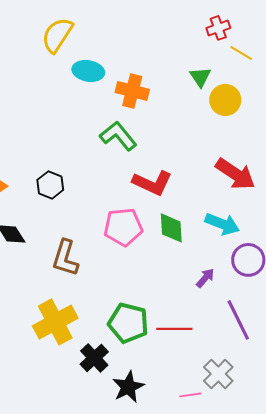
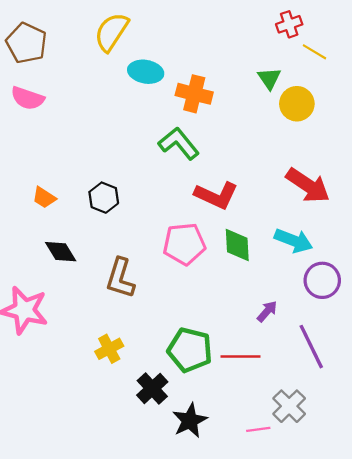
purple arrow: (205, 278) -> (267, 311), moved
yellow cross: (55, 322) -> (109, 349), size x0.6

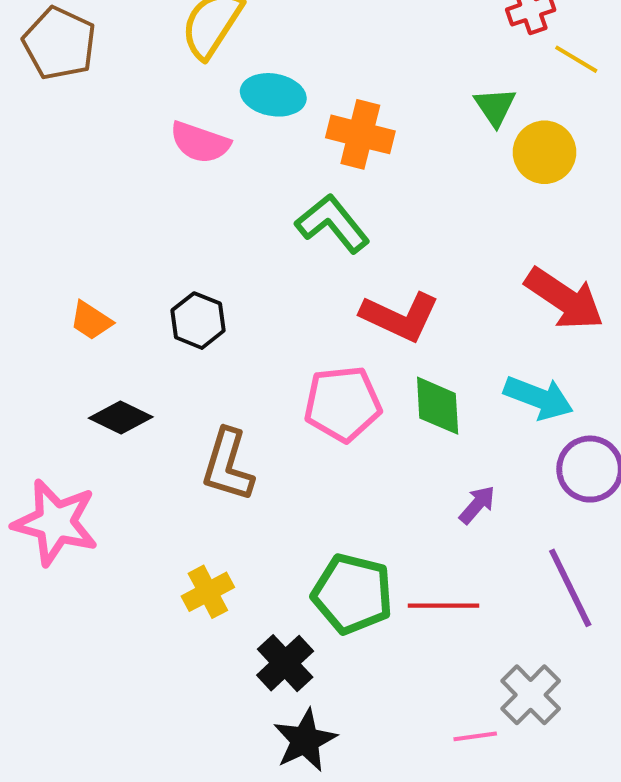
pink semicircle: (28, 98) -> (200, 142), moved
black diamond: (61, 252) -> (121, 418), turned -32
purple arrow: (267, 311) -> (477, 505), moved
black star: (190, 421) -> (305, 740), moved

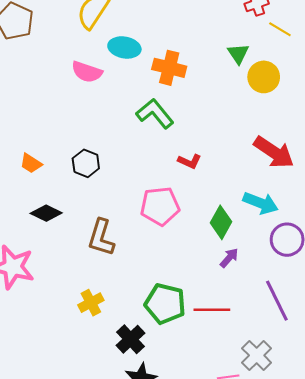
red L-shape: (400, 317) -> (189, 161), size x0.6
green diamond: (438, 406) -> (221, 222), moved, turned 32

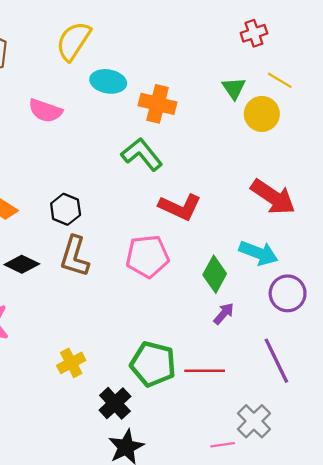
yellow line: (280, 29) -> (280, 80), moved
pink semicircle: (87, 72) -> (45, 111), moved
red L-shape: (189, 161) -> (180, 207), size x1.6
brown L-shape: (101, 238) -> (75, 256), moved

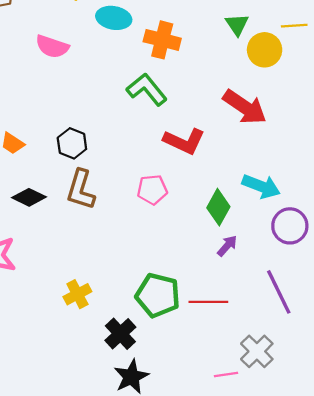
yellow line: (280, 80) -> (294, 26), moved, turned -35
red arrow: (273, 197) -> (245, 107), moved
pink pentagon: (147, 256) -> (152, 190), size x0.7

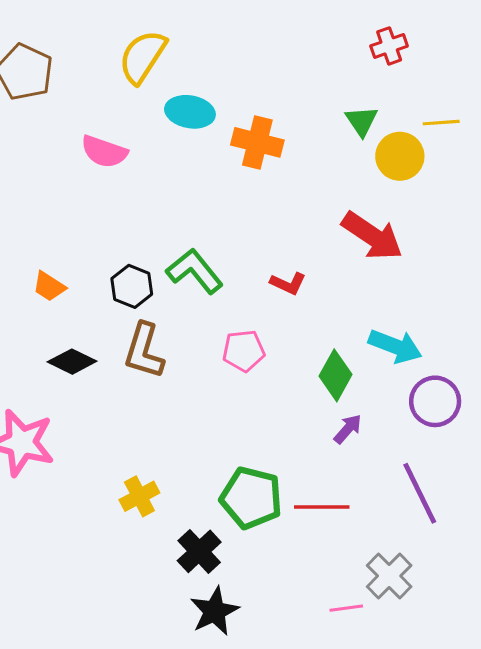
green L-shape: (147, 89) -> (195, 271), moved
red L-shape: (184, 141) -> (288, 283), size x0.6

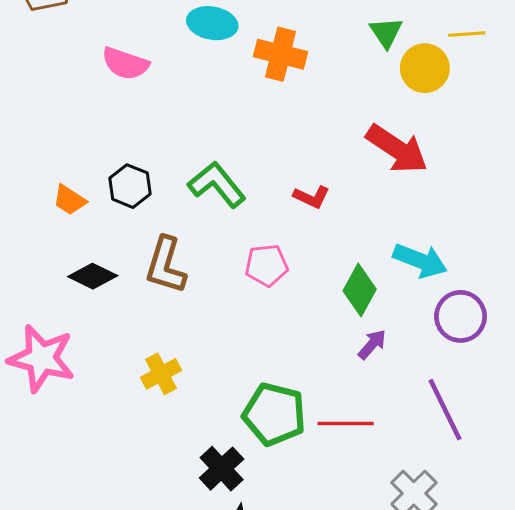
black hexagon: (132, 286) -> (130, 186), moved
yellow cross: (139, 496) -> (161, 374), moved

